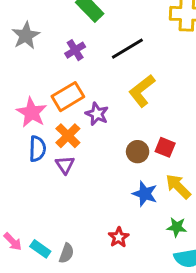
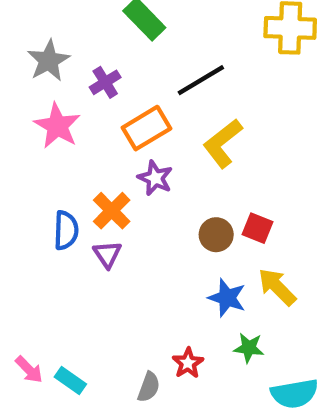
purple cross: (75, 50) -> (105, 82), moved
orange rectangle: (68, 97) -> (147, 128), moved
pink star: (32, 112) -> (57, 126), moved
green star: (177, 227) -> (249, 348), moved
gray semicircle: (66, 253) -> (149, 387), moved

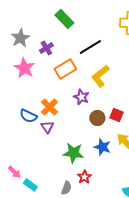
purple star: (155, 178) -> (81, 97), moved
blue semicircle: (66, 230) -> (28, 116), turned 114
green star: (249, 348) -> (73, 153), moved, size x1.5
pink arrow: (29, 370) -> (14, 172), moved

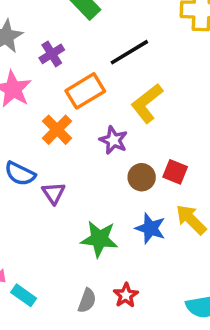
orange cross: (49, 107) -> (57, 130), moved
red star: (84, 177) -> (126, 295), moved

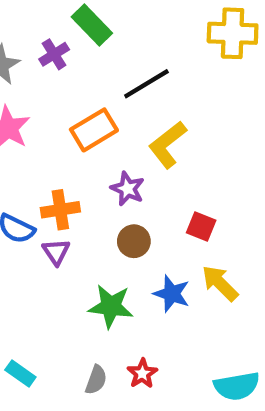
purple cross: (52, 54) -> (54, 54), moved
orange cross: (57, 130) -> (60, 210), moved, turned 36
brown circle: (142, 177) -> (134, 241), moved

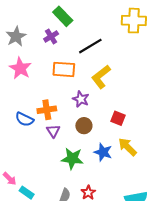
purple cross: (54, 54) -> (51, 36), moved
orange rectangle: (94, 130) -> (64, 69), turned 35
purple triangle: (56, 252) -> (53, 131), moved

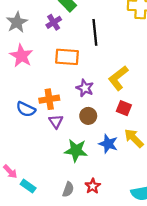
black line: (90, 46) -> (95, 32), turned -65
yellow L-shape: (101, 77) -> (118, 78), moved

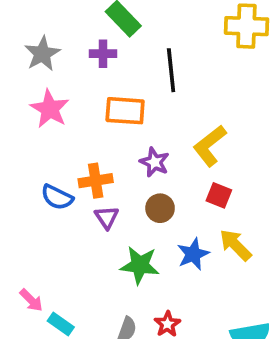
purple cross: (54, 22) -> (103, 54), turned 32
blue star: (108, 144) -> (193, 254), turned 30

